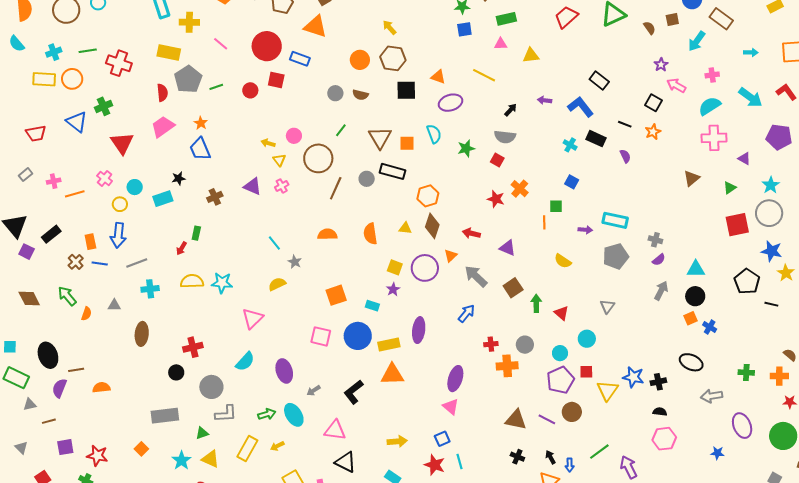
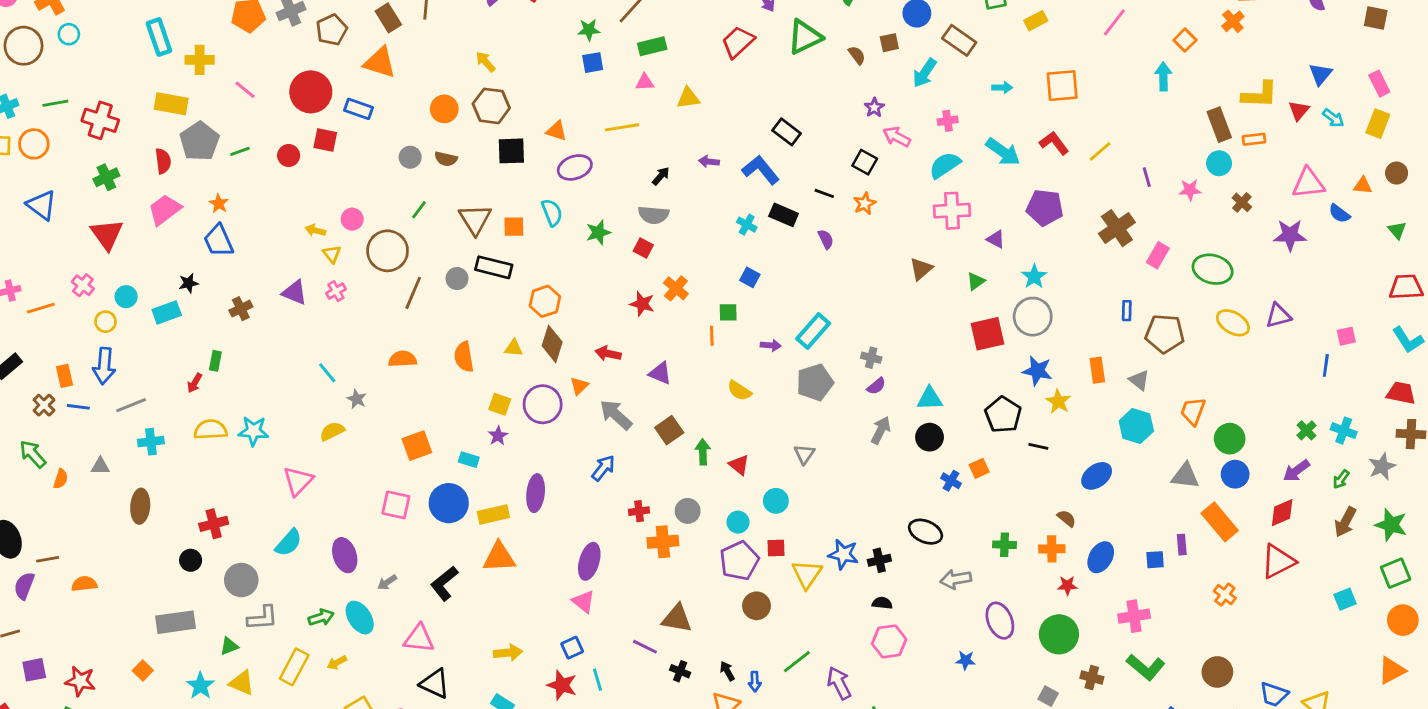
yellow line: (484, 75) -> (622, 127), turned -35
green cross: (104, 106) -> (106, 177), moved
cyan rectangle: (615, 220) -> (813, 331), turned -60
orange square: (691, 318) -> (979, 468), moved
purple line: (547, 419) -> (645, 647), moved

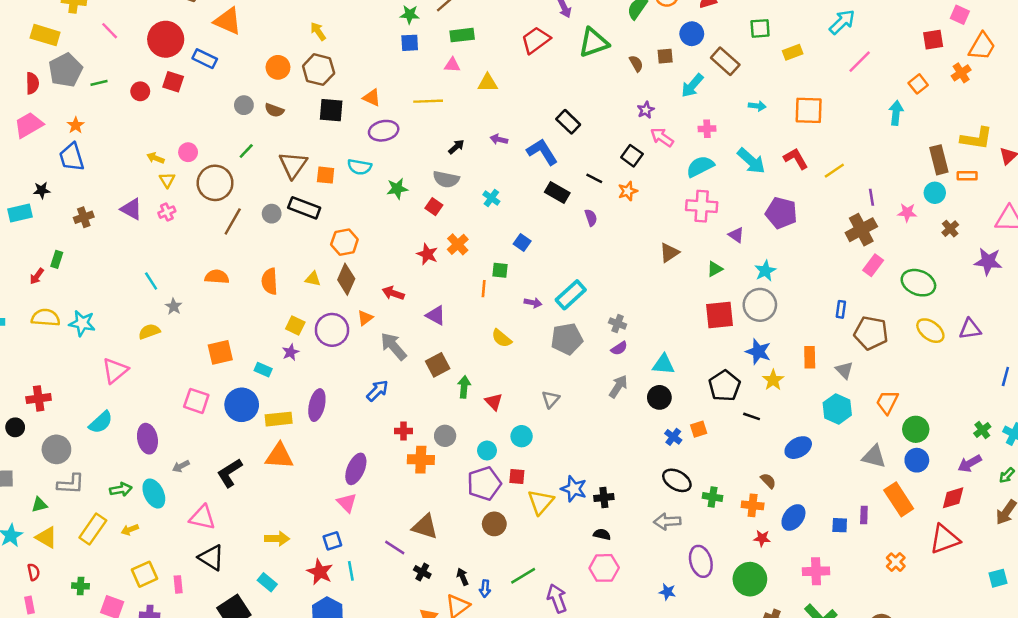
cyan semicircle: (552, 212) -> (360, 167), turned 115
cyan cross: (747, 225) -> (491, 198), moved
brown cross: (1117, 228) -> (861, 230), moved
black ellipse: (926, 532) -> (677, 480), moved

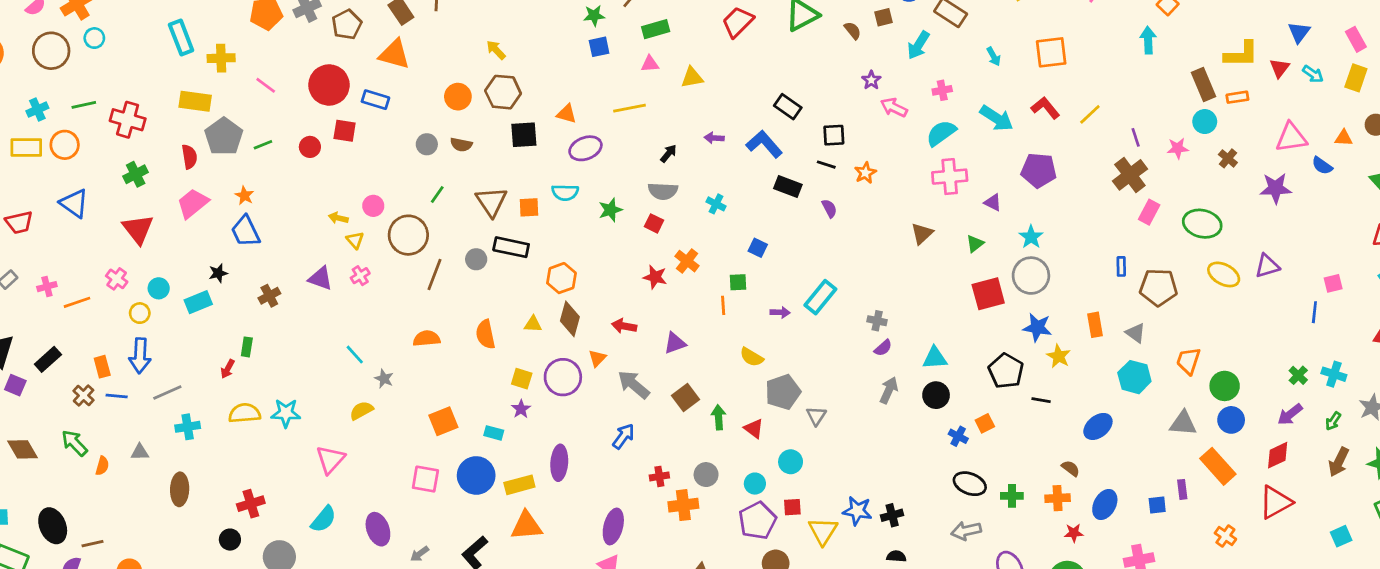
cyan arrow: (757, 106) -> (994, 56), turned 63
black square: (632, 156) -> (834, 135), moved, turned -30
purple triangle: (436, 315) -> (675, 343), turned -40
gray pentagon: (567, 339) -> (783, 392), moved

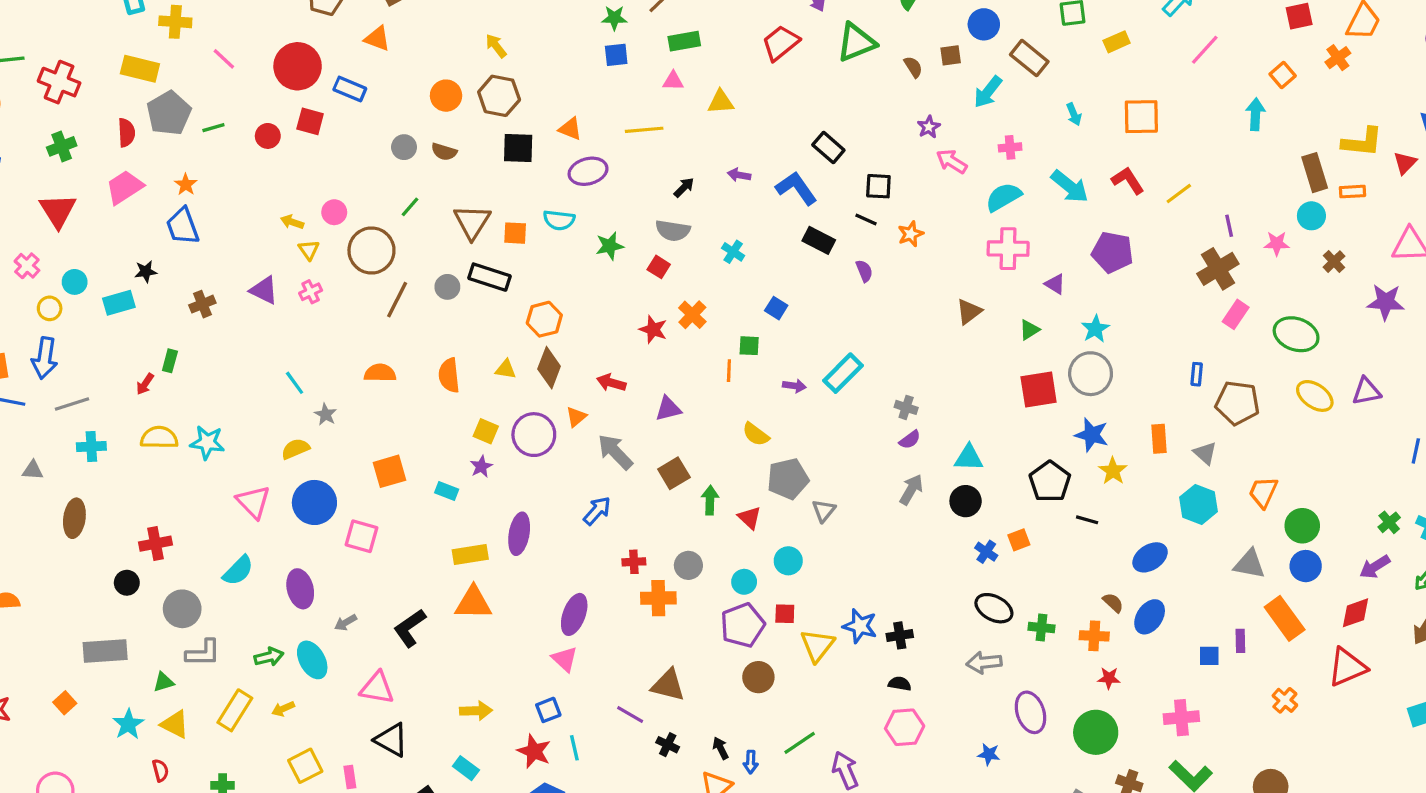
orange triangle: (394, 54) -> (377, 39), size x0.7
pink triangle: (330, 460) -> (253, 502), turned -32
blue circle: (476, 475) -> (314, 502), moved
blue ellipse: (1105, 505) -> (1150, 617), moved

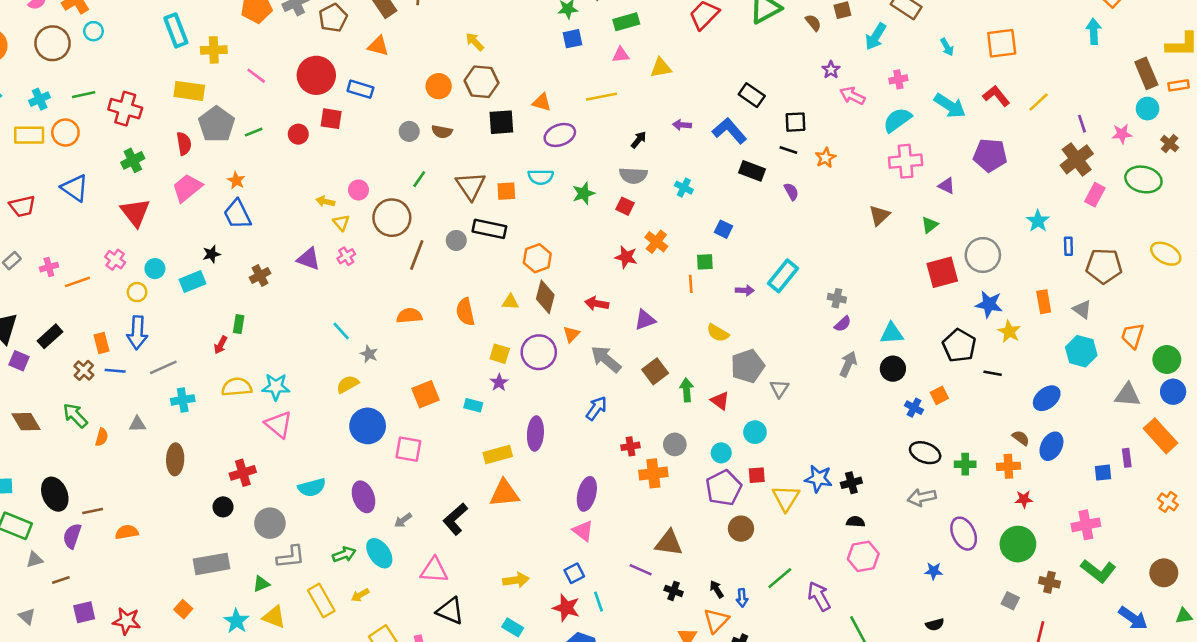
cyan star: (1095, 329) -> (1038, 221), moved
green ellipse: (1296, 334) -> (1143, 179), moved
pink triangle: (253, 502) -> (279, 424), moved
cyan semicircle: (238, 571) -> (312, 487), turned 36
yellow rectangle: (235, 710) -> (321, 601), turned -56

